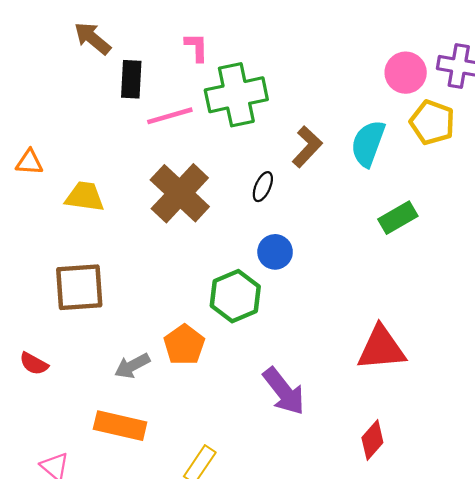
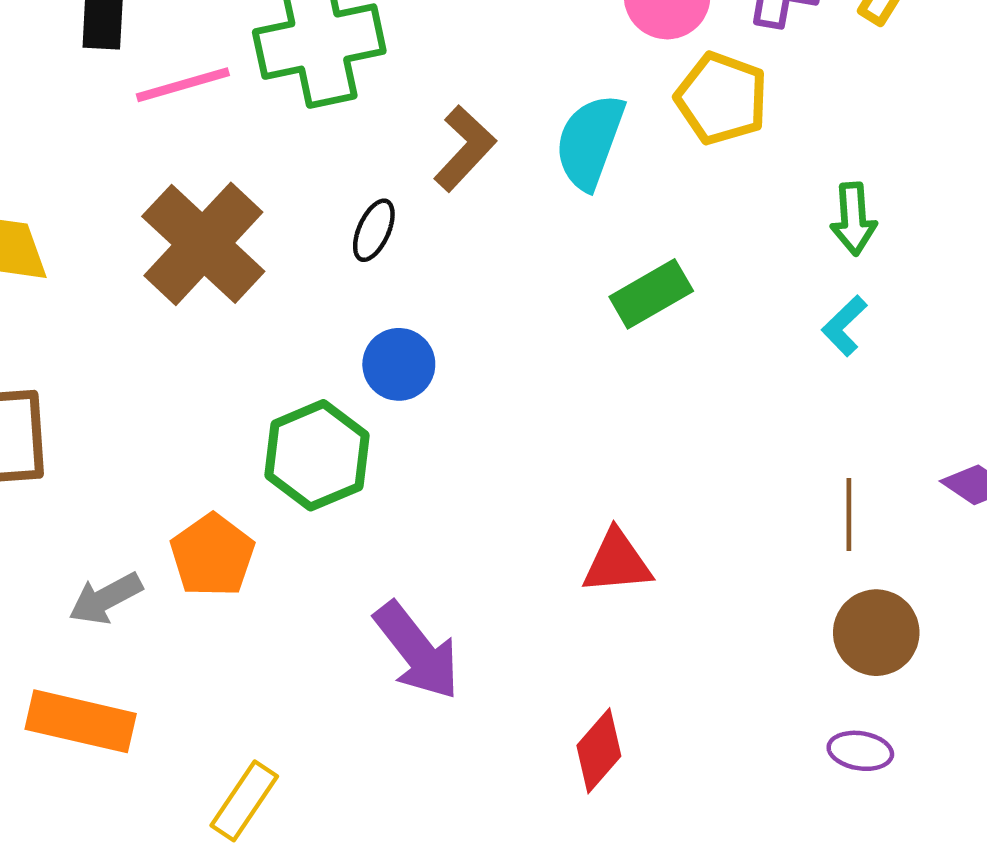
red triangle: (381, 348) -> (617, 562), size x0.7

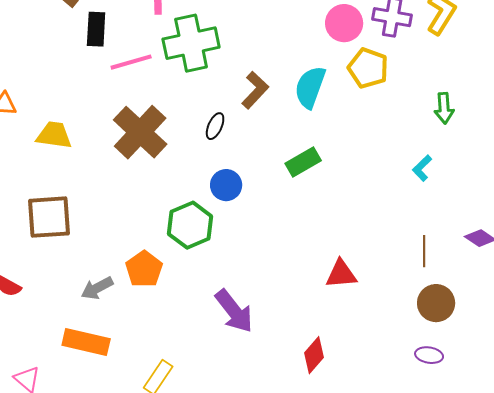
green arrow: (853, 219) -> (444, 108), moved
green rectangle: (651, 294) -> (303, 162), moved
red triangle: (617, 562) -> (341, 274), moved

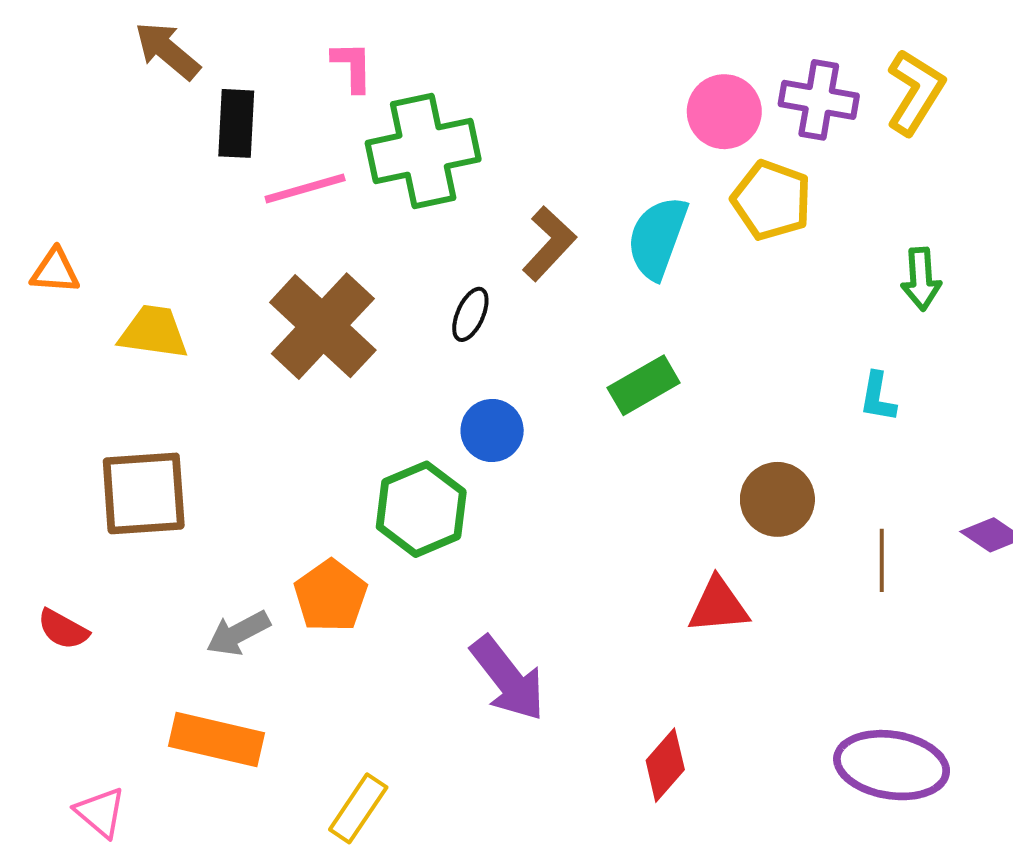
cyan L-shape: (422, 168) -> (878, 397), turned -36
brown circle: (436, 303) -> (777, 499), moved
purple ellipse: (429, 355) -> (892, 765), size x2.0

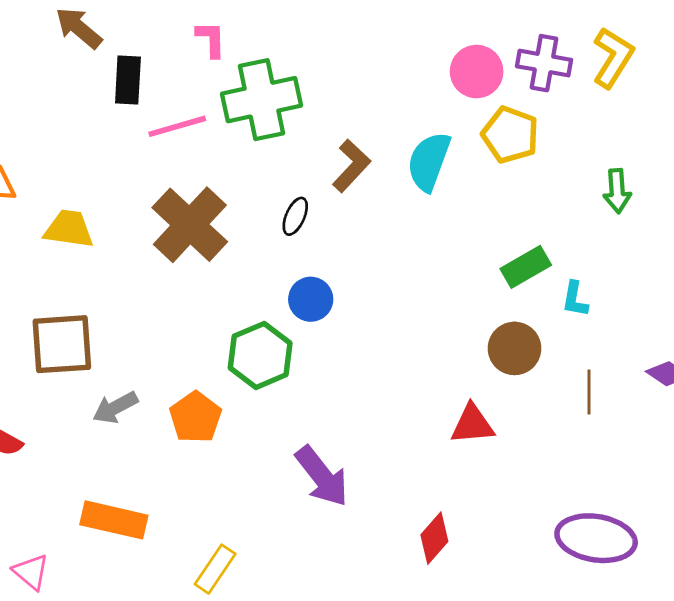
green rectangle: (644, 385) -> (526, 267), moved
cyan L-shape: (878, 397) -> (575, 299), moved
gray arrow: (238, 633) -> (115, 407), moved

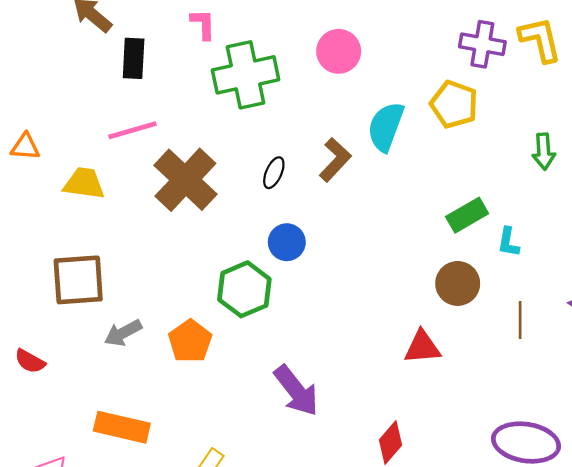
yellow L-shape: (613, 57) -> (540, 40), turned -45
pink circle: (477, 72) -> (339, 51), moved
pink line: (177, 126) -> (132, 130), moved
brown L-shape: (351, 166) -> (335, 160), moved

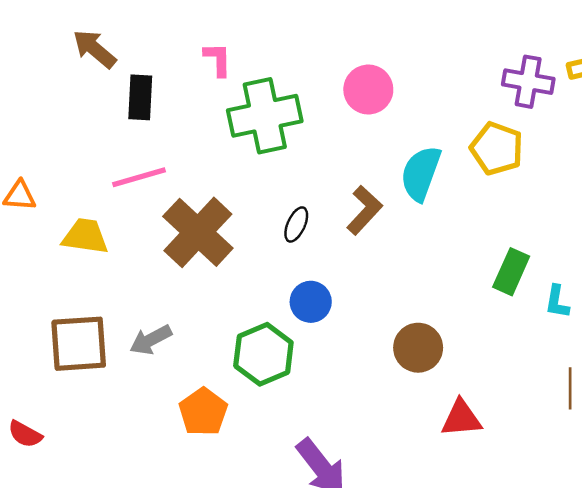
green rectangle: (467, 215) -> (511, 272), turned -36
brown circle: (458, 283) -> (418, 348), moved
gray arrow: (123, 333) -> (151, 340), moved

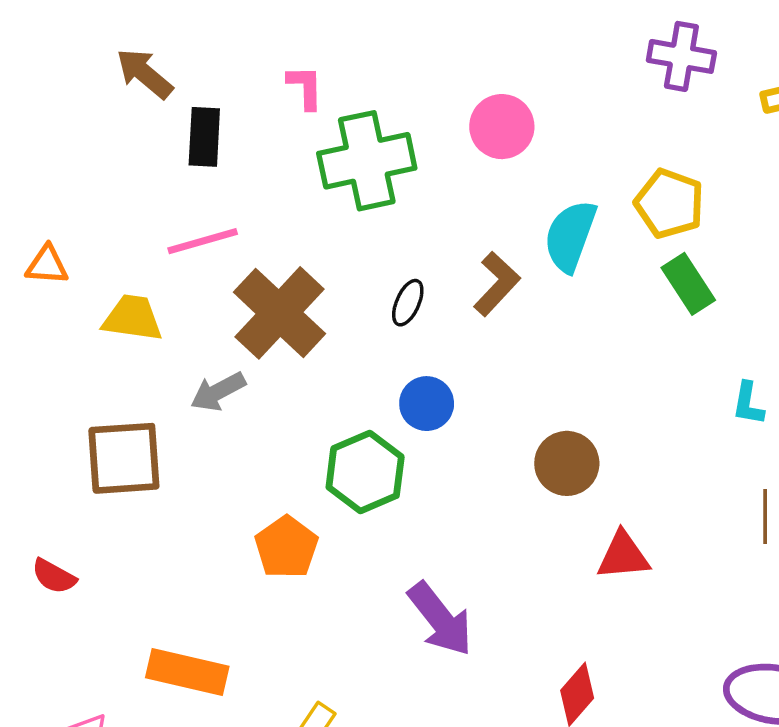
purple cross: (528, 82) -> (681, 56), moved
green rectangle: (511, 272) -> (688, 284), moved, turned -57
gray arrow: (151, 340) -> (218, 392), moved

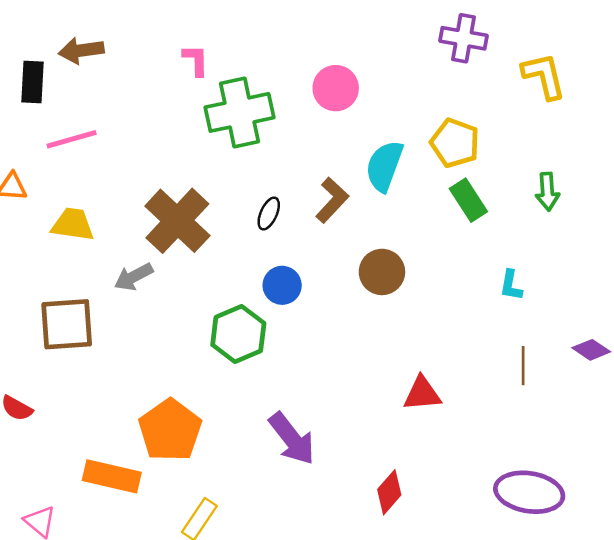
brown arrow: (144, 74) -> (81, 50), turned -48
black rectangle: (204, 137) -> (33, 82), moved
pink line: (203, 241) -> (72, 139), moved
brown circle: (567, 463) -> (382, 272), moved
orange pentagon: (286, 547) -> (170, 430), moved, size x1.4

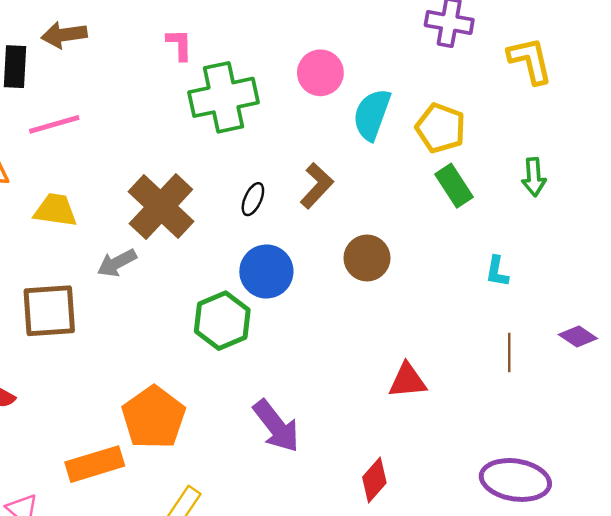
cyan semicircle: (384, 166) -> (372, 114), moved
blue circle: (282, 285) -> (266, 271), size x1.4
orange rectangle: (112, 476) -> (95, 464), turned -30

